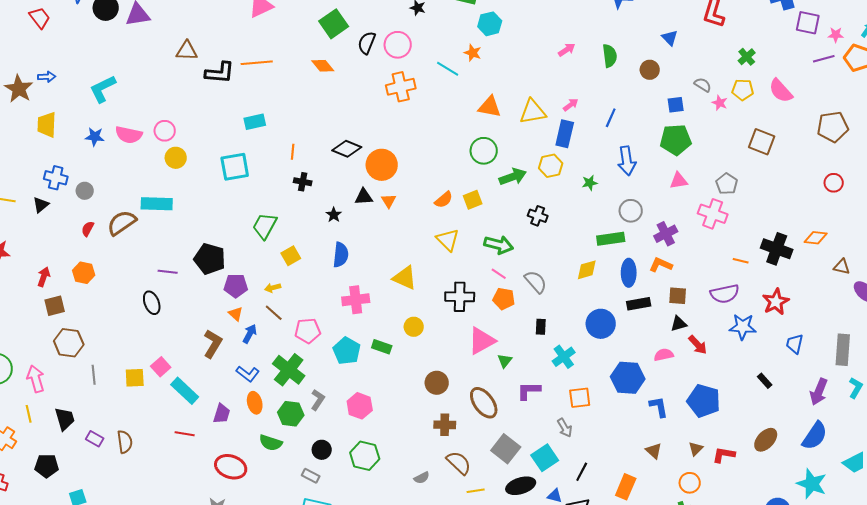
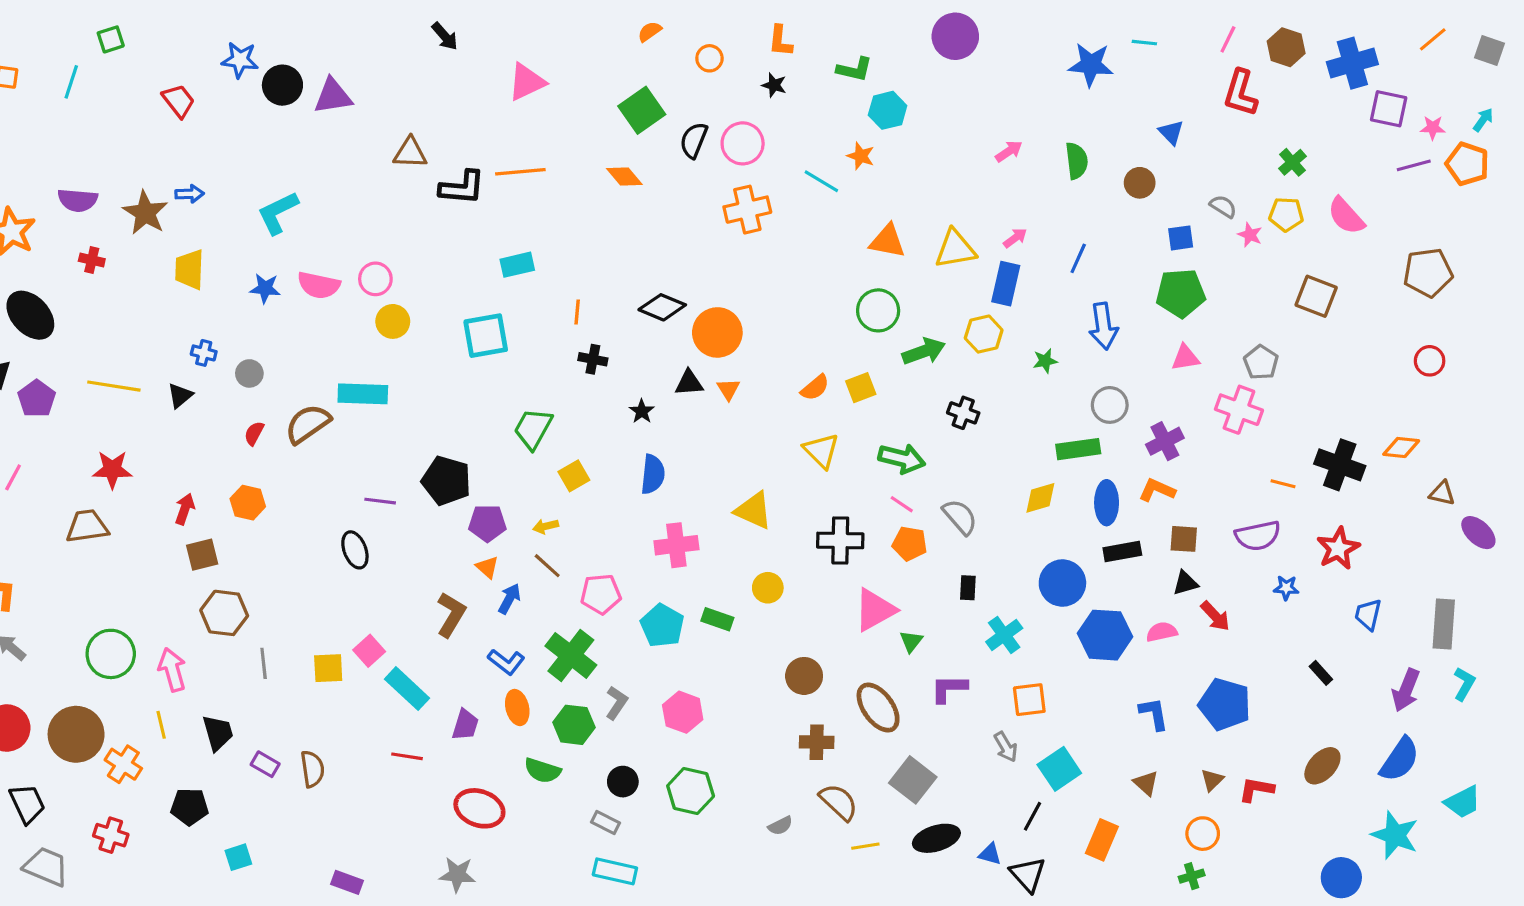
blue cross: (56, 178) -> (204, 353), size x0.7
blue star: (743, 327) -> (1286, 588), size x0.6
blue hexagon: (628, 378) -> (1105, 635), moved
cyan square: (545, 458) -> (1059, 769), moved

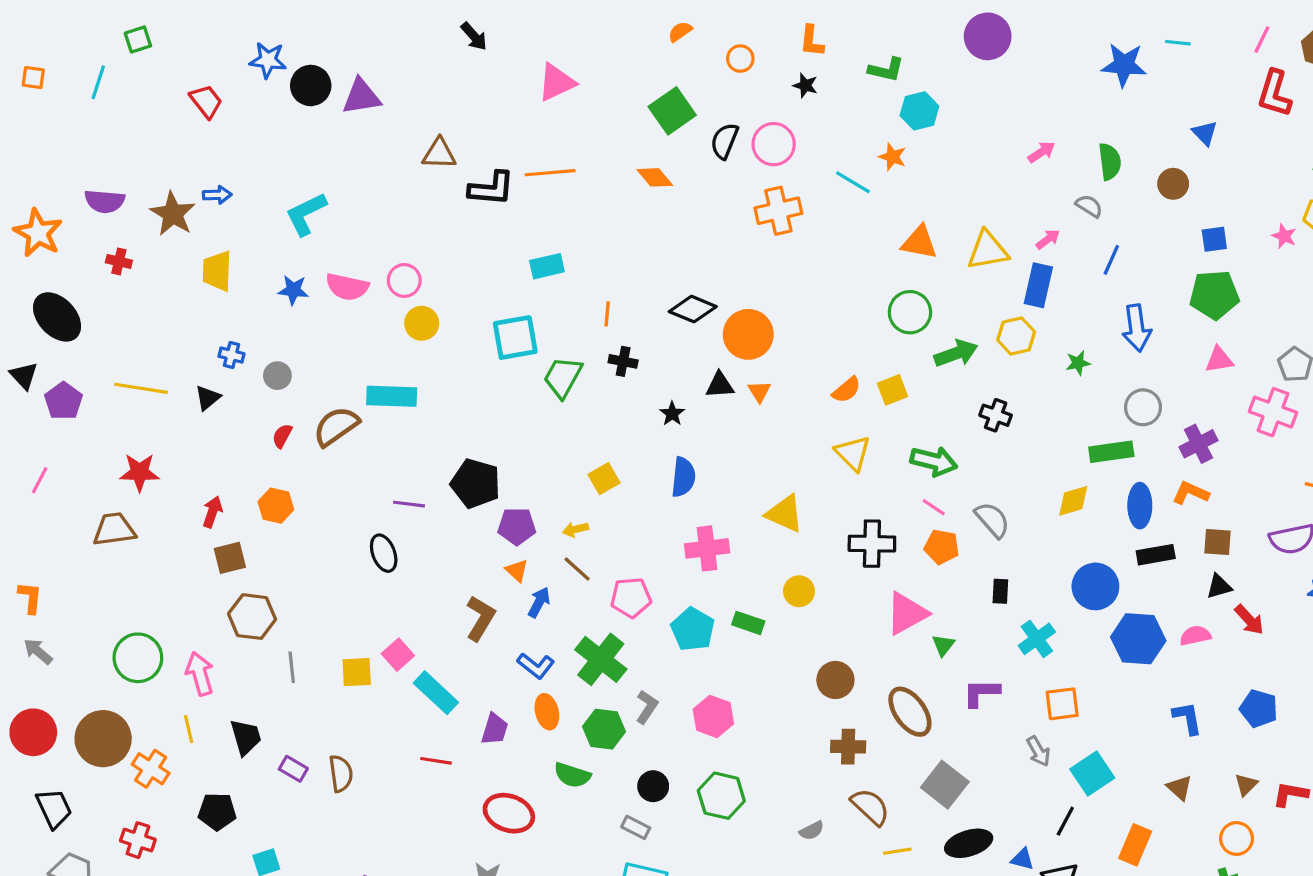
gray semicircle: (1223, 206) -> (1089, 206), moved
green trapezoid: (533, 429) -> (563, 377), moved
blue pentagon: (1225, 704) -> (1259, 709), size x0.7

